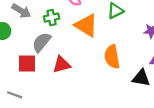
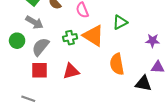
green cross: (52, 18) -> (70, 38), moved
gray semicircle: (41, 42) -> (40, 47), moved

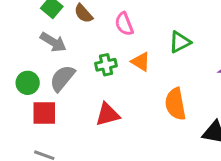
orange triangle: (93, 36) -> (141, 62), size x0.6
green circle: (17, 41) -> (28, 83), moved
red square: (39, 70) -> (44, 113), moved

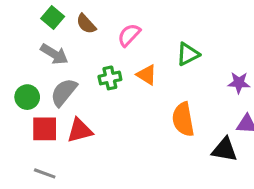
pink semicircle: (124, 24) -> (129, 35), turned 65
red triangle: (108, 114) -> (80, 130), moved

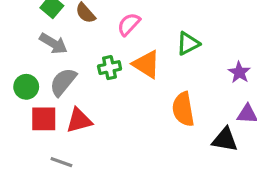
orange triangle: (147, 75) -> (146, 64), size x1.4
purple star: (239, 83) -> (239, 72), turned 30
gray line: (45, 173) -> (61, 162), moved

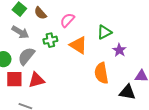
green cross: (110, 68) -> (50, 40), moved
purple star: (239, 72) -> (119, 50), moved

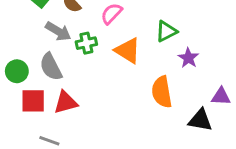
gray arrow: (20, 32) -> (58, 31), moved
gray semicircle: (26, 56) -> (51, 67), turned -66

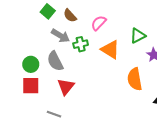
red square: (33, 101) -> (31, 86), moved
red triangle: (66, 102) -> (66, 87), turned -36

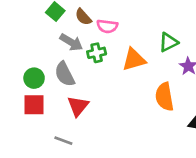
pink semicircle: (99, 23) -> (107, 26), moved, turned -126
orange triangle: (110, 49) -> (134, 59), turned -48

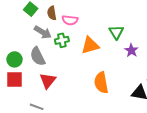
brown semicircle: (83, 17) -> (52, 13), turned 32
green triangle: (168, 42) -> (116, 32), turned -35
orange semicircle: (164, 97) -> (101, 83), moved

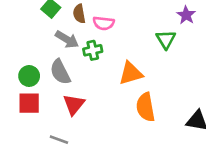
orange triangle: (90, 45) -> (131, 73), moved
purple star: (131, 50) -> (186, 15), moved

